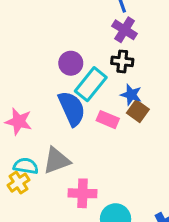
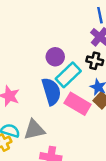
pink rectangle: (108, 120) -> (78, 104), size x1.5

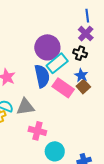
purple circle: (55, 57) -> (47, 47), size x1.6

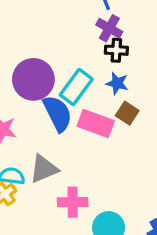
purple circle: (47, 47) -> (33, 79), moved
black cross: (80, 53) -> (116, 50), moved
blue star: (81, 75) -> (117, 83), moved

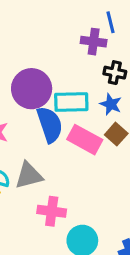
purple cross: (109, 28) -> (94, 42), moved, turned -30
cyan rectangle: (76, 87) -> (71, 102), turned 44

